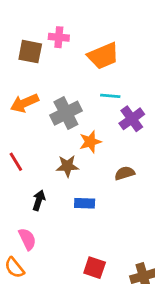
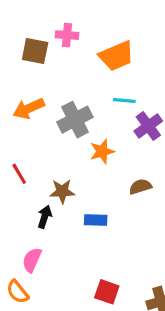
brown star: (67, 166) -> (62, 191), moved
pink semicircle: (27, 239) -> (32, 260), turned -130

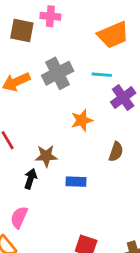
orange trapezoid: (116, 56) -> (113, 35), moved
gray cross: (75, 120) -> (58, 73), moved
brown semicircle: (140, 187) -> (116, 152), turned 126

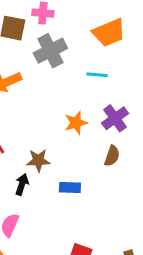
gray cross: (58, 73) -> (50, 51), moved
purple cross: (123, 98) -> (115, 118), moved

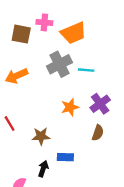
orange trapezoid: (109, 33) -> (73, 33), moved
gray cross: (50, 51) -> (59, 64), moved
black arrow: (22, 184) -> (43, 169), moved

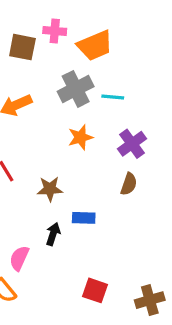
orange star: (70, 107) -> (80, 137), moved

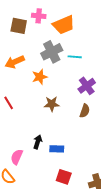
orange star: (80, 137) -> (40, 77), moved
brown star: (50, 189) -> (52, 104), moved
blue rectangle: (84, 218) -> (57, 149), moved

